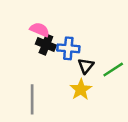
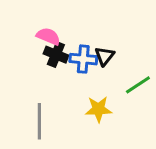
black triangle: (86, 66) -> (105, 56), moved
yellow star: (81, 89) -> (98, 109), turned 30

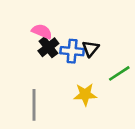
black cross: (56, 55) -> (48, 47), turned 30

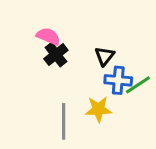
blue cross: (72, 51) -> (118, 80), moved
gray line: (34, 105) -> (64, 121), moved

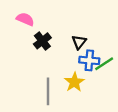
pink semicircle: (48, 36) -> (25, 19), moved
yellow star: (98, 109) -> (74, 82), turned -30

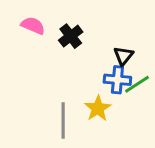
black cross: (42, 41) -> (71, 36), moved
black triangle: (79, 42) -> (123, 56), moved

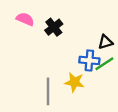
black triangle: (123, 56) -> (105, 42), moved, turned 35
yellow star: (98, 108) -> (74, 82), turned -30

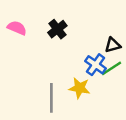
pink semicircle: (25, 19) -> (17, 28), moved
blue cross: (89, 60) -> (96, 65), turned 30

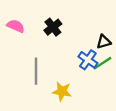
yellow star: (80, 88) -> (62, 91), moved
gray line: (51, 98) -> (36, 71), moved

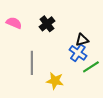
black triangle: (104, 42) -> (82, 40), moved
green line: (103, 63) -> (91, 67), moved

